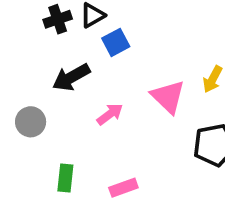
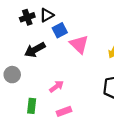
pink triangle: (168, 97) -> (79, 44), moved
pink arrow: (110, 114) -> (56, 86), moved

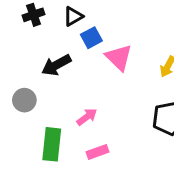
black cross: (27, 17) -> (34, 15), moved
green rectangle: (32, 106) -> (52, 144), size x1.5

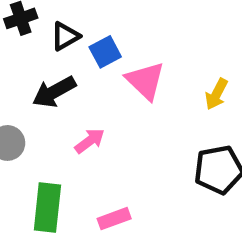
black triangle: (73, 16) -> (65, 36), moved
pink arrow: (87, 117) -> (90, 141), moved

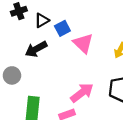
pink arrow: (90, 141) -> (82, 93), moved, size x1.5

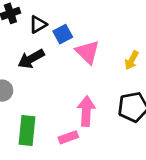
pink arrow: (82, 93) -> (86, 111), turned -50

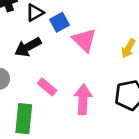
pink rectangle: (68, 137) -> (47, 87), moved, turned 60

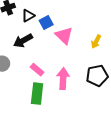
green rectangle: (24, 119) -> (37, 94), moved

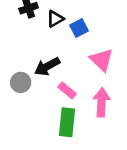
pink triangle: (64, 36) -> (102, 60), moved
black arrow: (23, 41) -> (47, 67), moved

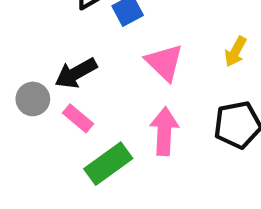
pink rectangle: (67, 90) -> (78, 118), moved
green rectangle: (67, 122) -> (108, 164), turned 48

